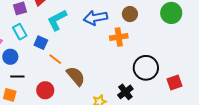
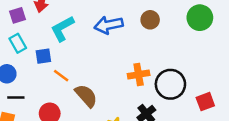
orange cross: (119, 37) -> (139, 74), moved
blue square: (41, 43) -> (43, 56), turned -32

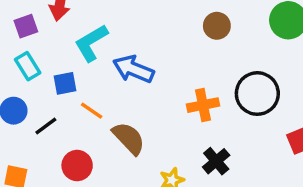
blue arrow: (109, 25) -> (133, 69), moved, turned 36
black circle: (170, 84) -> (257, 94), moved
black line: (16, 97) -> (46, 126), moved, turned -35

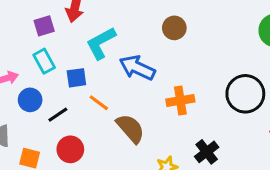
brown circle: (217, 26) -> (174, 28), moved
orange cross: (203, 105) -> (180, 101), moved
red circle: (77, 166) -> (70, 149), moved

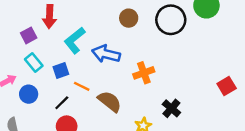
black circle: (245, 94) -> (171, 20), moved
black line: (58, 115) -> (62, 103), moved

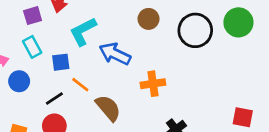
red square: (227, 86) -> (243, 117), turned 30

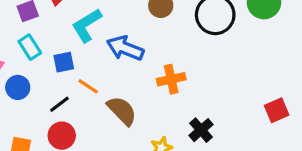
red square: (243, 117) -> (277, 110), turned -30

